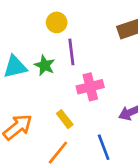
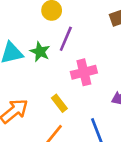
purple line: (71, 52) -> (66, 39), turned 30

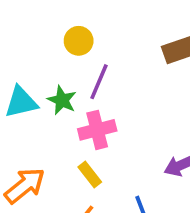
pink cross: (84, 72) -> (97, 130), moved

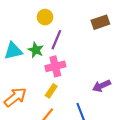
yellow rectangle: (90, 174) -> (51, 91), turned 72

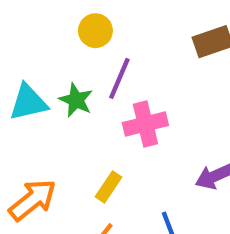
pink cross: (55, 66) -> (145, 124), moved

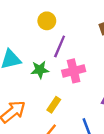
green star: (76, 100) -> (40, 70), moved, turned -30

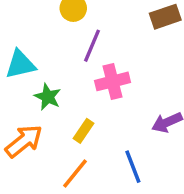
green star: (40, 70) -> (48, 97), moved, turned 30

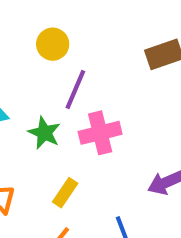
green star: (48, 97) -> (44, 133), moved

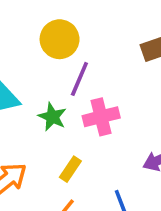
yellow circle: (53, 44) -> (60, 39), size x1.4

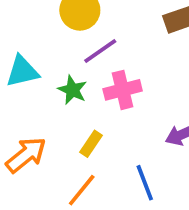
purple line: (79, 79) -> (100, 51), turned 32

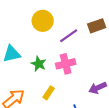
purple line: (100, 51) -> (69, 36), moved

